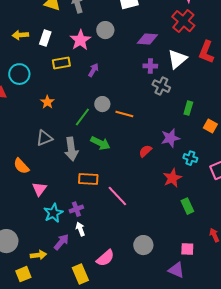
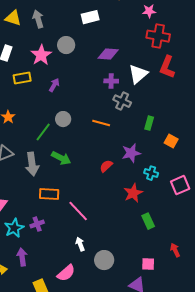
red cross: (183, 21) -> (158, 36), moved, turned -30
orange line: (124, 114) -> (101, 123), moved
white arrow: (80, 229) -> (80, 244), moved
purple arrow: (61, 242) -> (22, 257), turned -48

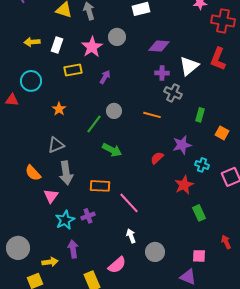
red cross: (158, 36) -> (223, 21), moved
gray arrow: (32, 164) -> (66, 173), moved

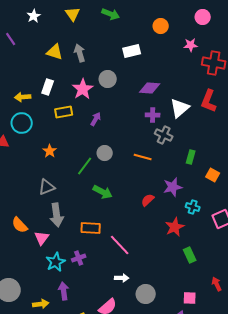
yellow arrow: (32, 42) -> (23, 97), moved
orange semicircle: (33, 173) -> (20, 225), moved
white arrow: (131, 236) -> (122, 278), turned 112

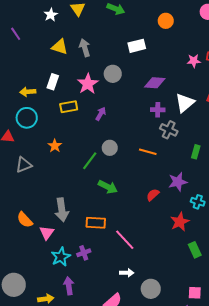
white star: (34, 16) -> (51, 15), moved
pink star: (191, 45) -> (194, 61), moved
gray triangle: (47, 187) -> (24, 165), moved

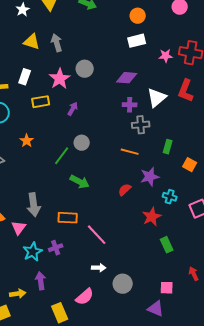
white rectangle: (137, 46) -> (137, 41), moved
gray cross: (169, 130) -> (141, 125), turned -30
orange line: (148, 152) -> (130, 152), moved

